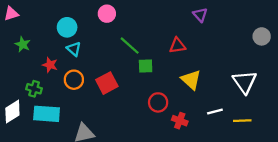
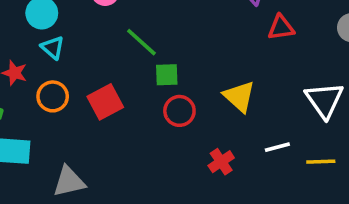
red triangle: (177, 46) -> (281, 28), moved
red circle: (158, 102) -> (179, 111), moved
red cross: (180, 121) -> (221, 162), turned 35

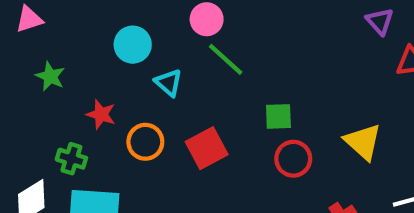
green line: (141, 42) -> (226, 59), moved
cyan triangle: (53, 48) -> (169, 83), moved

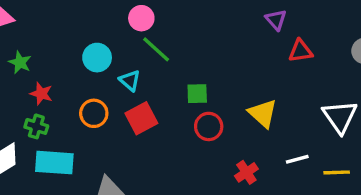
cyan circle: (133, 45) -> (97, 58), moved
cyan triangle: (169, 83) -> (130, 81), moved
red star: (101, 114) -> (41, 94), moved

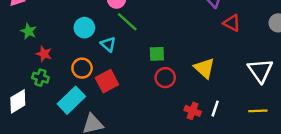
red triangle: (301, 51) -> (232, 23), turned 36
red square: (141, 118) -> (107, 81), moved
white line: (297, 159) -> (215, 109), moved, turned -56
cyan rectangle: (54, 163) -> (71, 100), moved, turned -48
red cross: (246, 172) -> (193, 111), turned -35

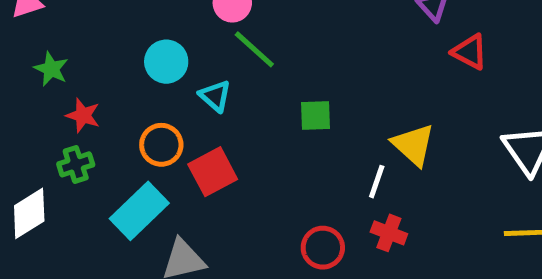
green cross: (40, 78) -> (76, 164), turned -35
red circle: (165, 78) -> (323, 248), moved
white line: (215, 109) -> (377, 182), moved

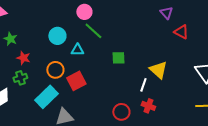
cyan triangle: (215, 96) -> (77, 50), turned -40

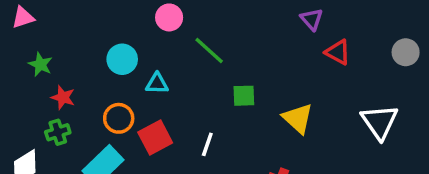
green line: (93, 31) -> (209, 51), moved
green square: (118, 58) -> (244, 96), moved
white line: (143, 85) -> (207, 144), moved

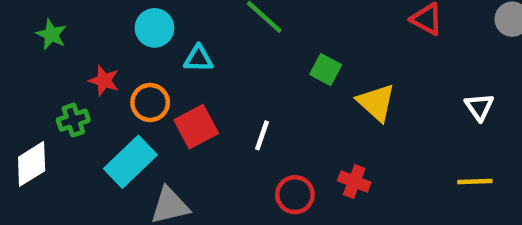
green square: (244, 96) -> (326, 70), moved, turned 30
red star: (63, 97) -> (104, 81), moved
white triangle: (380, 122) -> (479, 107), size x0.6

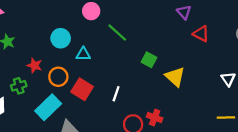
red square: (196, 127) -> (82, 89), turned -30
red cross: (354, 182) -> (155, 118), moved

